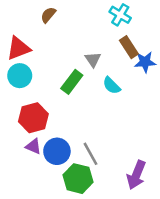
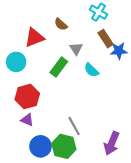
brown semicircle: (48, 15) -> (61, 24), moved, turned -88
red triangle: (18, 48) -> (34, 38), moved
blue circle: (57, 151) -> (40, 146), moved

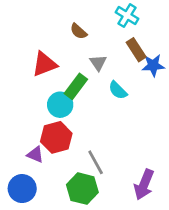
red triangle: (34, 38) -> (44, 64), moved
cyan circle: (16, 62) -> (60, 105), moved
red hexagon: (27, 97) -> (56, 137), moved
blue circle: (40, 146) -> (22, 189), moved

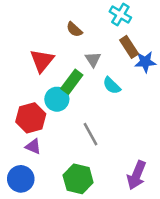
red triangle: (44, 64) -> (42, 61), turned -30
red hexagon: (56, 137) -> (31, 118), moved
gray line: (96, 162) -> (90, 134), moved

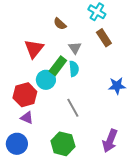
blue star: (145, 62) -> (117, 86), moved
cyan semicircle: (112, 86) -> (74, 69), moved, turned -140

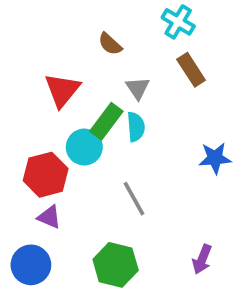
purple arrow: (110, 141) -> (202, 259), size x0.7

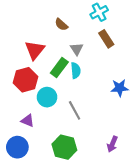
cyan cross: (178, 22) -> (99, 12), turned 30
cyan circle: (84, 147) -> (47, 97), moved
red hexagon: (46, 175) -> (26, 80), moved

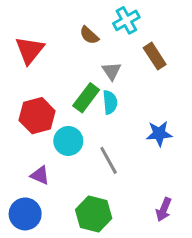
cyan cross: (99, 12) -> (126, 20), moved
red triangle: (35, 50) -> (30, 50), moved
blue star: (120, 88) -> (159, 134), moved

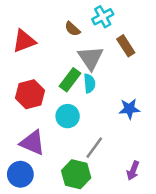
red triangle: (30, 50) -> (24, 41), turned 30
gray triangle: (112, 71) -> (91, 58), size x1.6
cyan circle: (68, 141) -> (68, 116), moved
gray line: (109, 160) -> (94, 148), moved, turned 65
purple triangle: (40, 175) -> (32, 143), size x1.6

